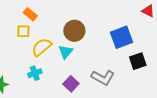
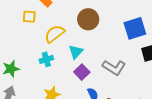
yellow square: (23, 31) -> (29, 17), moved
cyan triangle: (66, 52) -> (76, 52), moved

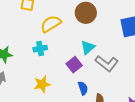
cyan triangle: (76, 52) -> (88, 47), moved

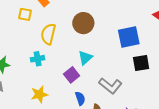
yellow semicircle: (51, 24) -> (48, 34), turned -45
gray L-shape: (107, 63) -> (110, 86), moved

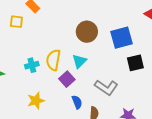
brown circle: (83, 23) -> (87, 32), moved
yellow semicircle: (48, 34) -> (53, 60), moved

